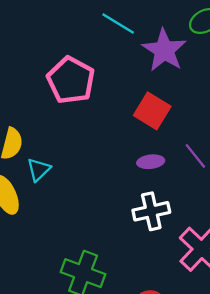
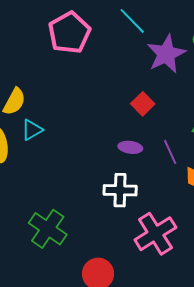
pink pentagon: (71, 80) -> (69, 33), moved
red square: (152, 111) -> (143, 104), size x0.7

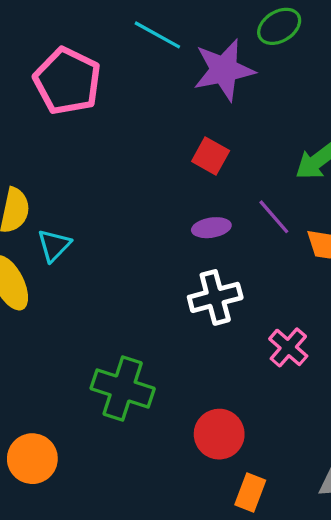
purple star: (166, 54) -> (224, 70), turned 30
pink cross: (155, 234) -> (288, 347), size x0.6

